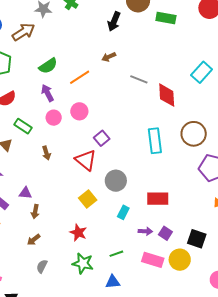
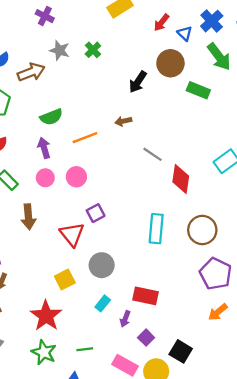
brown arrow: (46, 153) -> (28, 217), size x1.5
purple arrow: (145, 231) -> (125, 319), moved, turned 96
red star: (78, 233) -> (46, 316), size x1.5

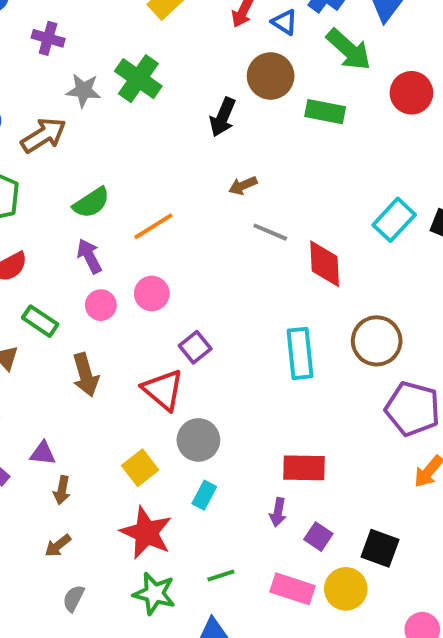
green cross: (93, 50) -> (138, 79), size x1.6
brown arrow: (123, 121) -> (243, 186), moved
gray circle: (102, 265) -> (198, 440), moved
yellow square: (65, 280) -> (140, 468), moved
cyan rectangle: (103, 303) -> (204, 495), moved

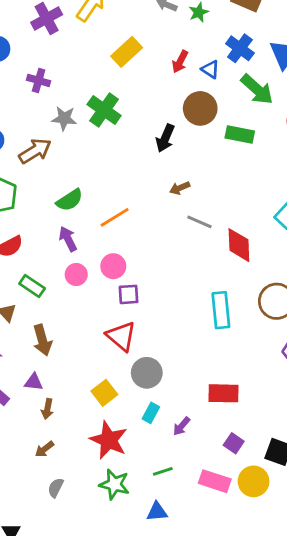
purple square: (195, 347) -> (129, 294), moved, turned 35
brown arrow: (85, 375) -> (42, 340), moved
purple arrow: (278, 512) -> (181, 426), moved, turned 30

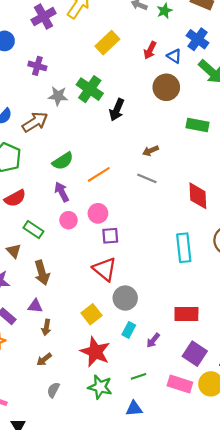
green rectangle: (240, 134) -> (197, 125), moved
black arrow: (165, 138) -> (117, 110), moved
gray line: (199, 222) -> (147, 178), moved
purple square: (234, 443) -> (195, 354), size x1.5

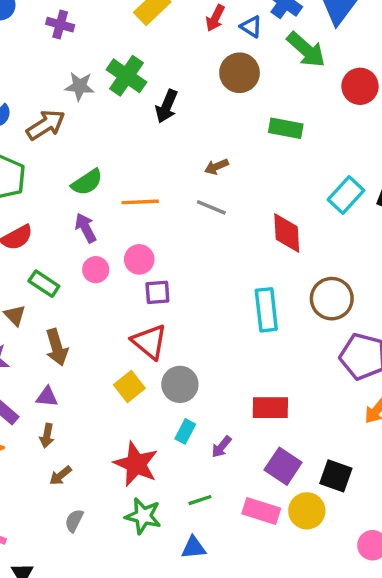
purple cross: (37, 66) -> (60, 25), moved
orange line: (99, 174) -> (140, 202), turned 30
yellow square: (92, 314) -> (129, 386), moved
brown arrow: (46, 327) -> (47, 436), moved

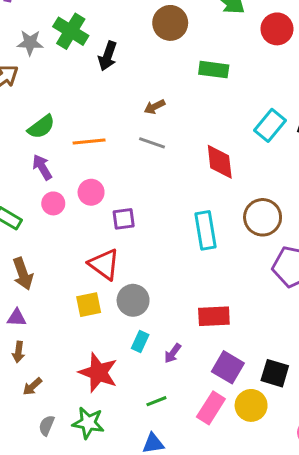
purple square: (157, 292) -> (124, 219), moved
yellow square: (129, 386) -> (89, 305), turned 30
pink rectangle: (261, 511) -> (211, 408), turned -72
green star: (143, 516) -> (88, 423), moved

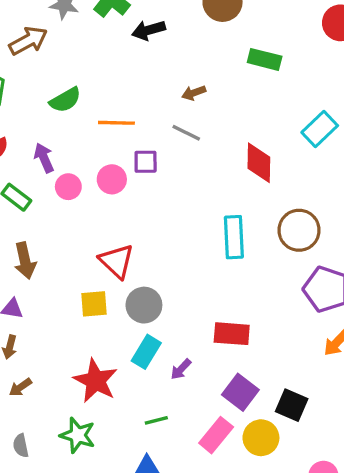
black arrow: (108, 56) -> (149, 30), turned 48
purple arrow: (42, 167) -> (44, 158), moved
purple square: (124, 219) -> (146, 162), moved
cyan rectangle: (140, 341) -> (146, 352), size x1.4
gray semicircle: (47, 425) -> (21, 446), moved, turned -42

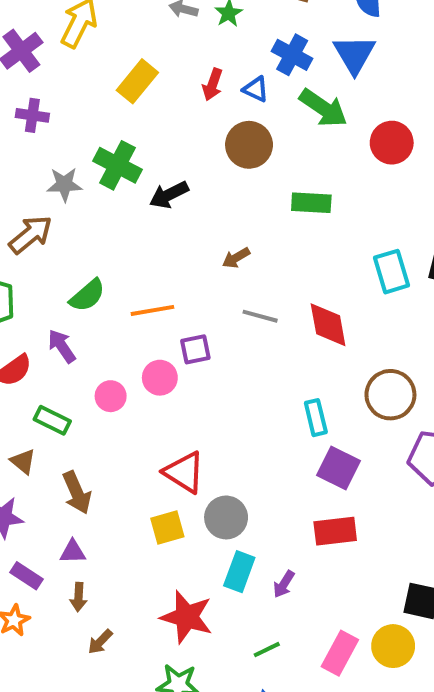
cyan rectangle: (320, 129) -> (392, 272), turned -52
gray line: (186, 133) -> (260, 316), moved
purple arrow: (44, 158) -> (62, 346), moved
cyan rectangle: (234, 237) -> (316, 418), size x0.7
purple square: (240, 392) -> (339, 468), moved

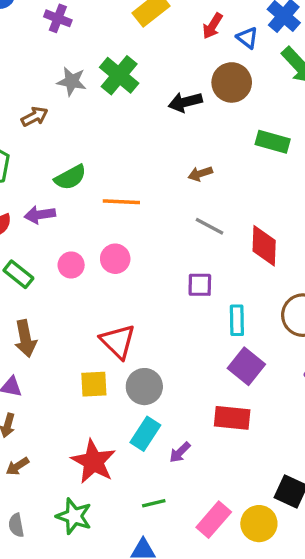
black arrow: (169, 195) -> (185, 102), moved
brown arrow: (31, 235) -> (35, 117), size x0.7
purple arrow: (62, 346) -> (40, 215), turned -76
purple square: (195, 349) -> (200, 285), moved

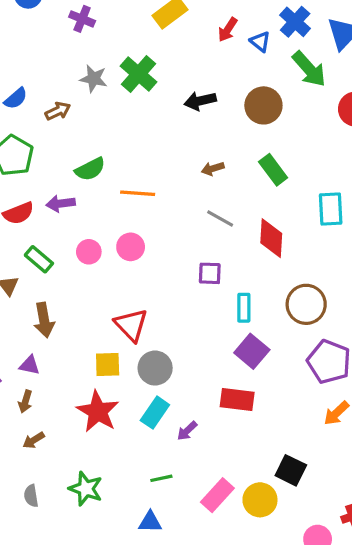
brown circle: (232, 82) -> (263, 105), moved
green rectangle: (273, 142) -> (273, 170), moved, turned 36
red star: (93, 462) -> (98, 412), moved

